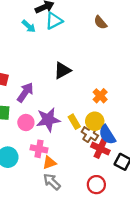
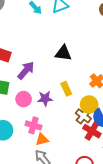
black triangle: (62, 70) -> (63, 53), turned 30
purple star: (48, 120) -> (45, 99), size x0.7
yellow rectangle: (74, 122) -> (66, 89), moved

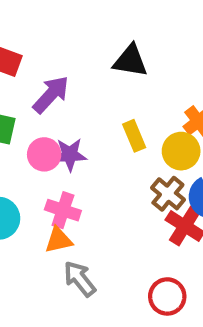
purple star: (45, 99) -> (70, 155), moved
yellow circle: (89, 105) -> (181, 151), moved
orange triangle: (42, 139) -> (58, 240), moved

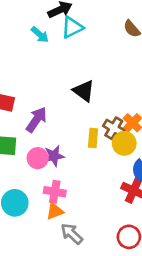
black triangle: (130, 61) -> (84, 91), turned 35
yellow rectangle: (134, 136) -> (93, 138), turned 36
brown cross: (168, 194) -> (114, 128), moved

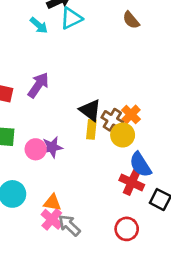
black triangle: (84, 91) -> (90, 110), moved
purple arrow: (36, 120) -> (38, 85), moved
pink cross: (55, 192) -> (52, 219), moved, turned 30
orange triangle: (55, 211) -> (52, 203), turned 30

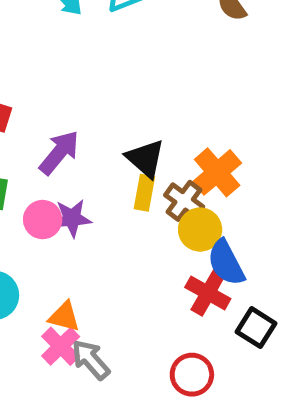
purple arrow: (38, 85) -> (59, 153), moved
orange cross: (131, 115) -> (217, 172), size x1.4
brown cross: (112, 120) -> (184, 201), moved
yellow circle: (123, 135) -> (200, 230), moved

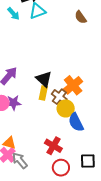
red cross: (208, 293) -> (53, 146), moved
black square: (256, 328) -> (88, 161), moved, turned -35

